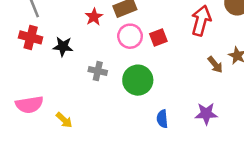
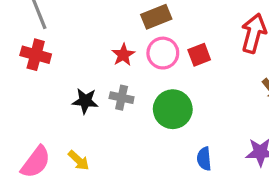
red star: (94, 17) -> (123, 55), moved
black star: (63, 47) -> (85, 101), moved
pink semicircle: (29, 105) -> (36, 162), moved, turned -44

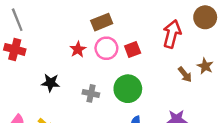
gray cross: (122, 98) -> (91, 93), moved
green circle: (173, 109) -> (128, 89), moved

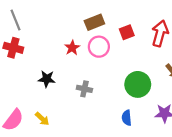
red square: (133, 49) -> (127, 32), moved
green circle: (128, 89) -> (138, 84), moved

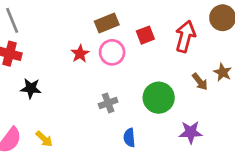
black star: (47, 79) -> (31, 88), moved
gray cross: (84, 89) -> (108, 103), moved, turned -32
blue semicircle: (127, 118) -> (129, 138), moved

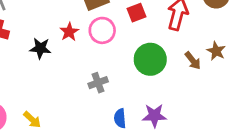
black star: (31, 88) -> (40, 48), moved
green circle: (159, 98) -> (150, 59), moved
purple star: (191, 132) -> (154, 116), moved

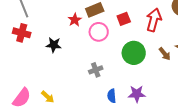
red star: (69, 32) -> (75, 20), moved

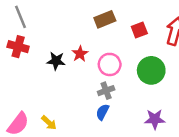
red star: (75, 20) -> (80, 54), moved
pink circle: (99, 32) -> (110, 64), moved
blue semicircle: (112, 96) -> (102, 112), moved, turned 32

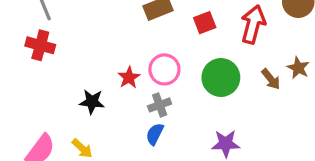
red star: (80, 54) -> (129, 78), moved
black star: (56, 61) -> (92, 102), moved

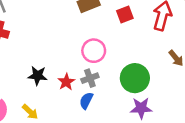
red star: (129, 78) -> (66, 82), moved
green circle: (221, 78) -> (135, 78), moved

